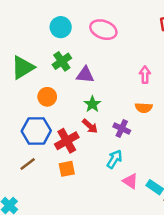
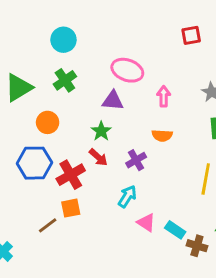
pink ellipse: (103, 30) -> (127, 70), moved
purple triangle: (85, 75) -> (113, 101), moved
purple cross: (122, 129) -> (136, 160), turned 35
brown line: (28, 164) -> (48, 225), moved

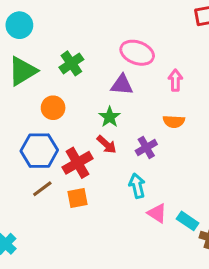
cyan circle: (63, 40) -> (19, 25), moved
cyan arrow: (127, 196) -> (137, 186), turned -45
brown line: (48, 225) -> (42, 189), moved

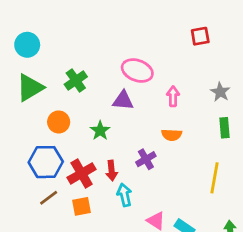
green star: (110, 117) -> (100, 131), moved
red arrow: (107, 144) -> (112, 171), moved, turned 42
cyan arrow: (137, 186) -> (124, 195), moved

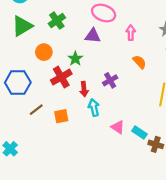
orange semicircle: (172, 135) -> (139, 62), moved, turned -136
blue hexagon: (46, 162) -> (18, 83), moved
red cross: (82, 173) -> (61, 77), moved

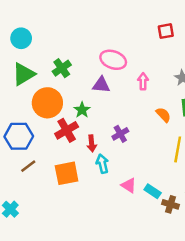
orange circle: (44, 52) -> (47, 103), size x1.6
orange semicircle: (139, 62) -> (163, 115), moved
brown line: (36, 110) -> (28, 166), moved
orange square: (61, 116) -> (67, 173), size x1.5

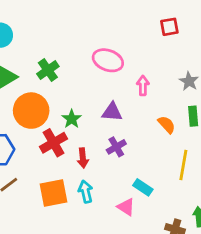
purple triangle: (101, 85) -> (112, 112), moved
cyan arrow: (102, 164) -> (86, 192), moved
cyan rectangle: (153, 191) -> (143, 187), moved

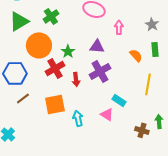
purple cross: (116, 147) -> (100, 71), size x1.5
cyan arrow: (86, 192) -> (78, 118), moved

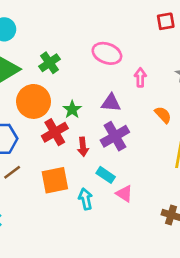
cyan rectangle: (119, 100) -> (106, 175), moved

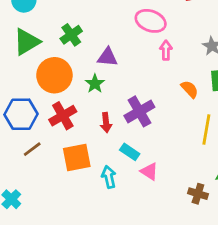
pink ellipse: (107, 53) -> (151, 21), moved
purple triangle: (111, 103) -> (107, 57), moved
red cross: (55, 132) -> (63, 116), moved

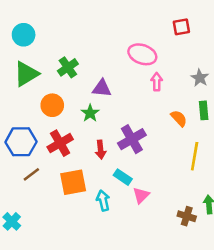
orange circle: (54, 75) -> (52, 105), size x0.7
pink triangle: (149, 171) -> (141, 195), turned 42

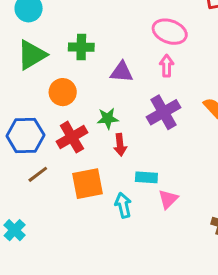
green cross: (68, 67) -> (81, 47), turned 36
pink arrow: (157, 82) -> (167, 66), moved
green star: (90, 113) -> (108, 118), moved, turned 30
purple cross: (132, 139) -> (163, 112), moved
cyan rectangle: (123, 177) -> (146, 177), turned -30

